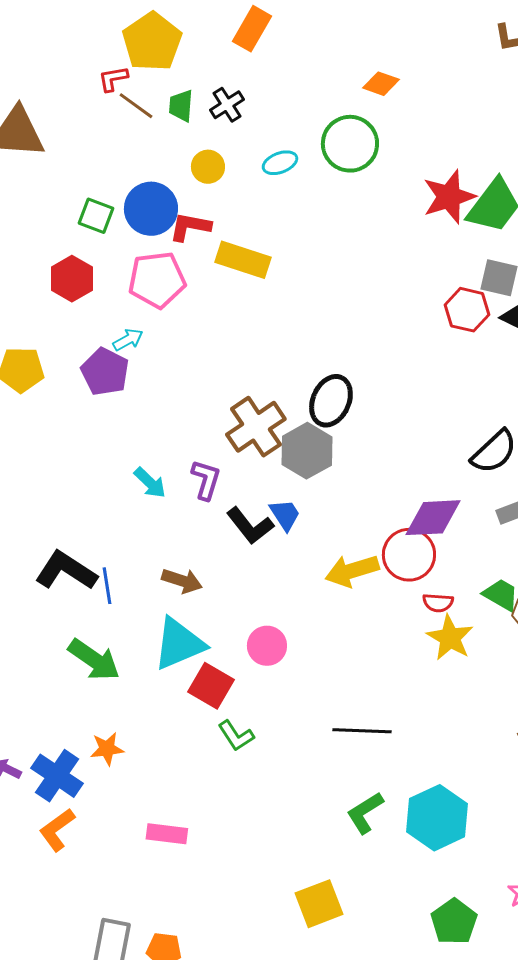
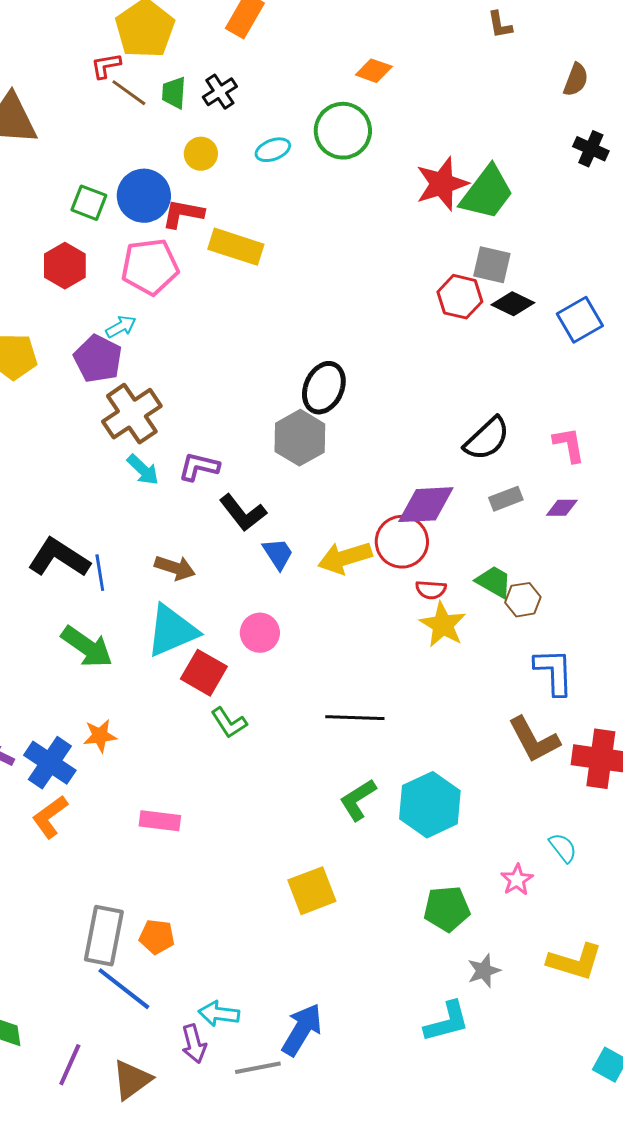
brown cross: (256, 427) -> (132, 414), moved
purple L-shape: (206, 480) -> (199, 467), turned -93
blue trapezoid: (285, 515) -> (278, 554), moved
green pentagon: (454, 922) -> (447, 909), turned 30

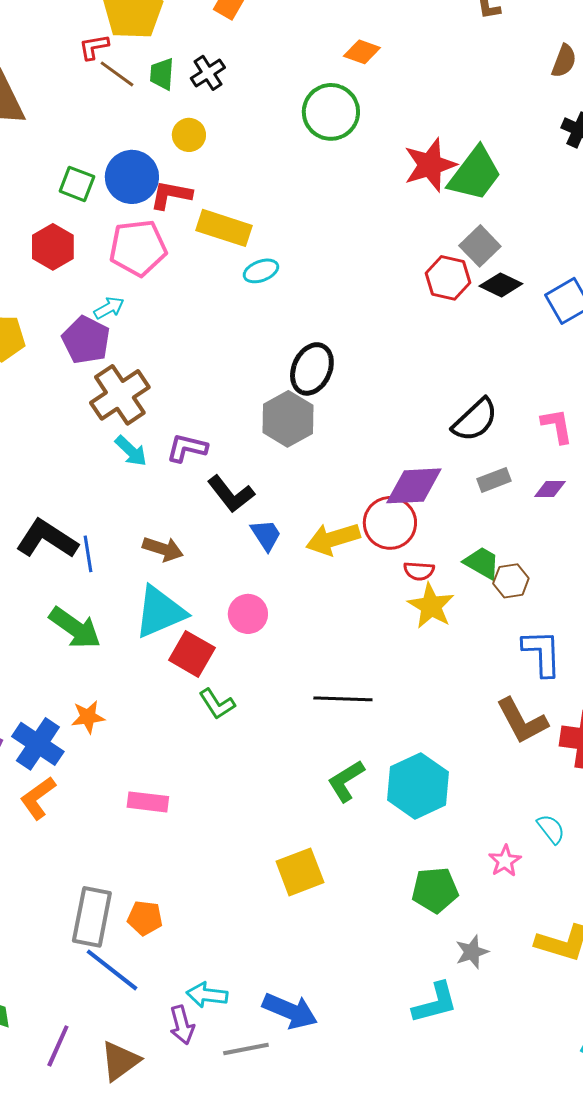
cyan ellipse: (273, 150) -> (261, 271), moved
gray square: (492, 265) -> (480, 246), turned 33
blue arrow: (302, 1030) -> (290, 1011), turned 82

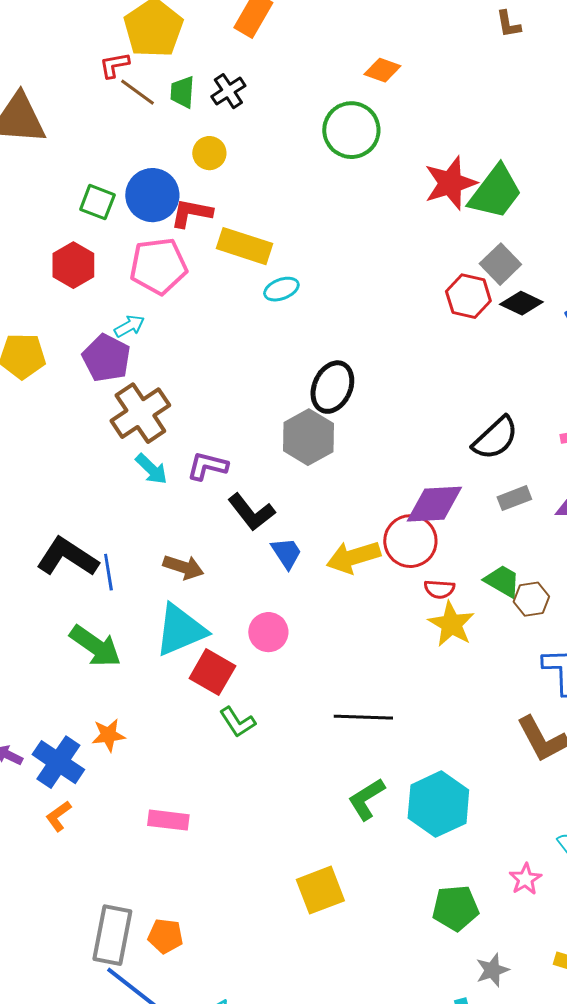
orange L-shape: (38, 798) -> (58, 816), size x0.7

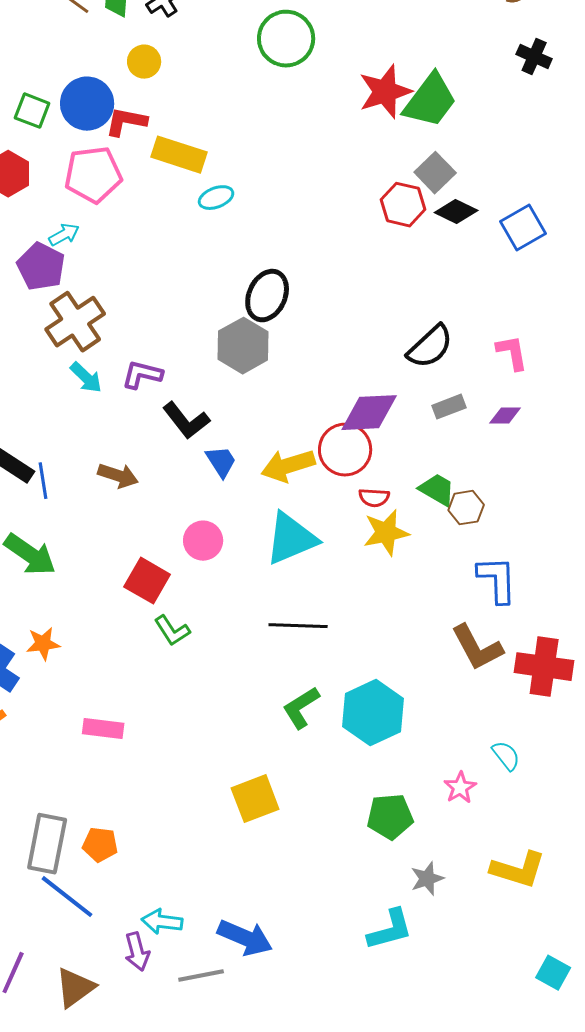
yellow star: (451, 624) -> (386, 533), turned 30
cyan triangle: (180, 630) -> (291, 539), moved

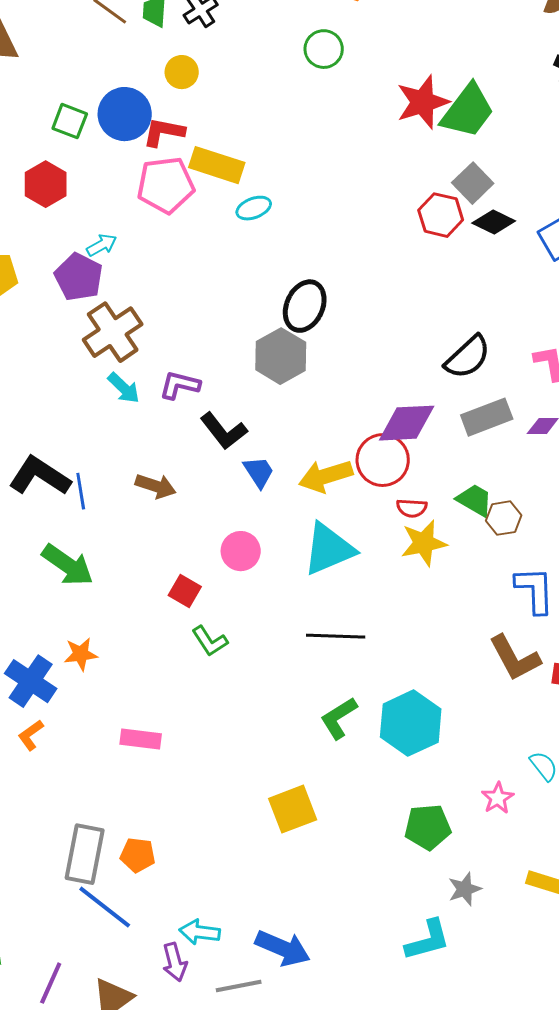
green circle: (286, 39) -> (324, 49), size x0.7
pink pentagon: (93, 175) -> (166, 185), moved
gray rectangle: (449, 407) -> (487, 417), size x1.5
red square: (147, 581) -> (185, 591), size x0.7

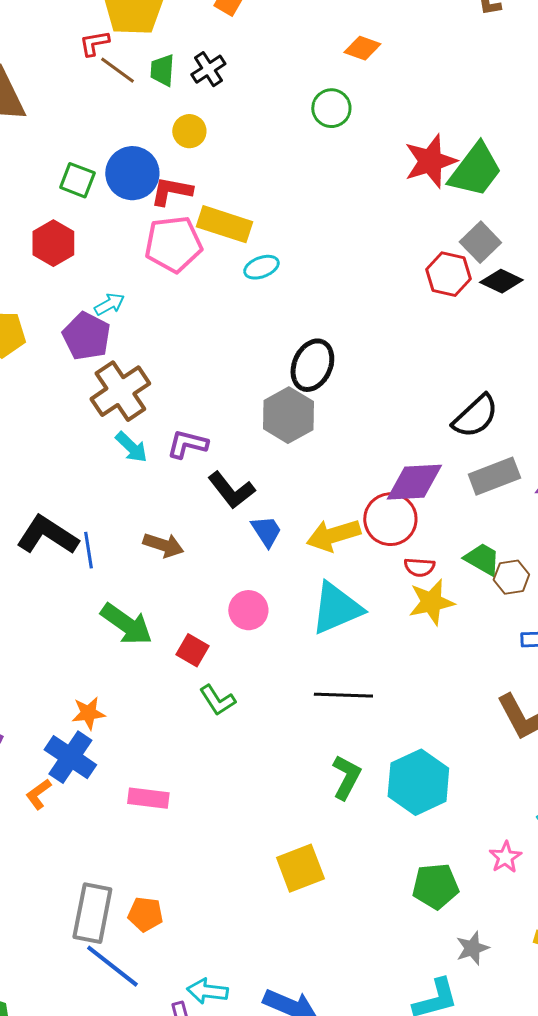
green arrow: (68, 565) -> (126, 624), moved
blue cross: (31, 681) -> (70, 757), moved
green L-shape: (339, 718) -> (346, 777), turned 150

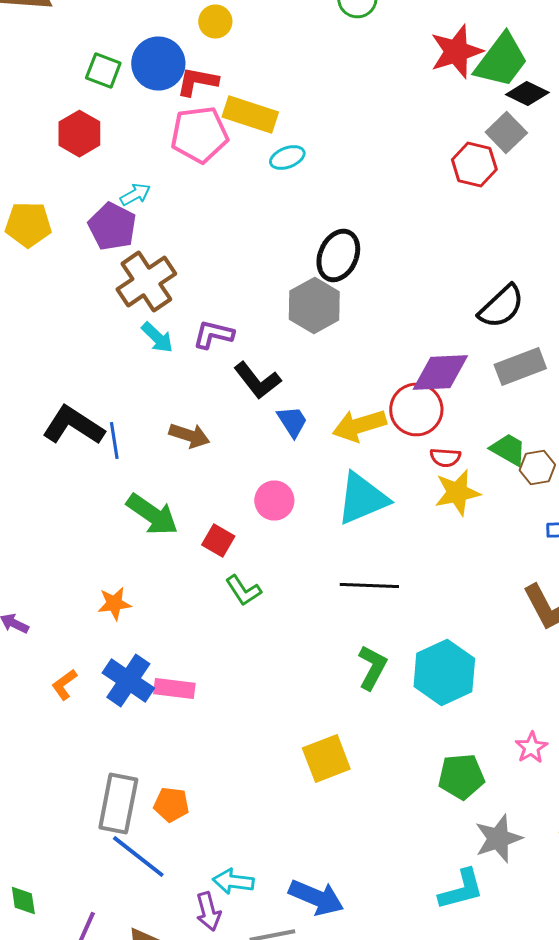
black diamond: (501, 281) -> (527, 94), moved
blue cross: (70, 757) -> (128, 680), moved
gray star: (472, 948) -> (498, 838), size x1.4

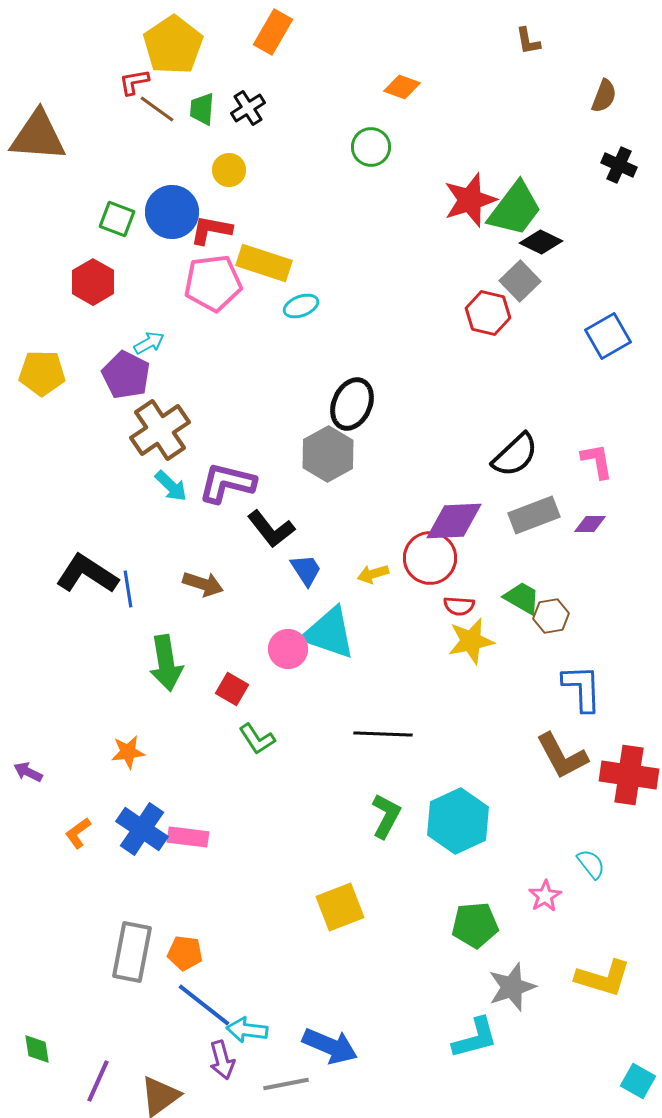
purple L-shape: (213, 334) -> (227, 483), size x1.4
yellow arrow: (359, 426) -> (373, 574), size x0.6
cyan triangle: (362, 498) -> (329, 633), moved, turned 42
green arrow: (152, 514) -> (166, 663), turned 46
blue line: (138, 856) -> (204, 1005), moved

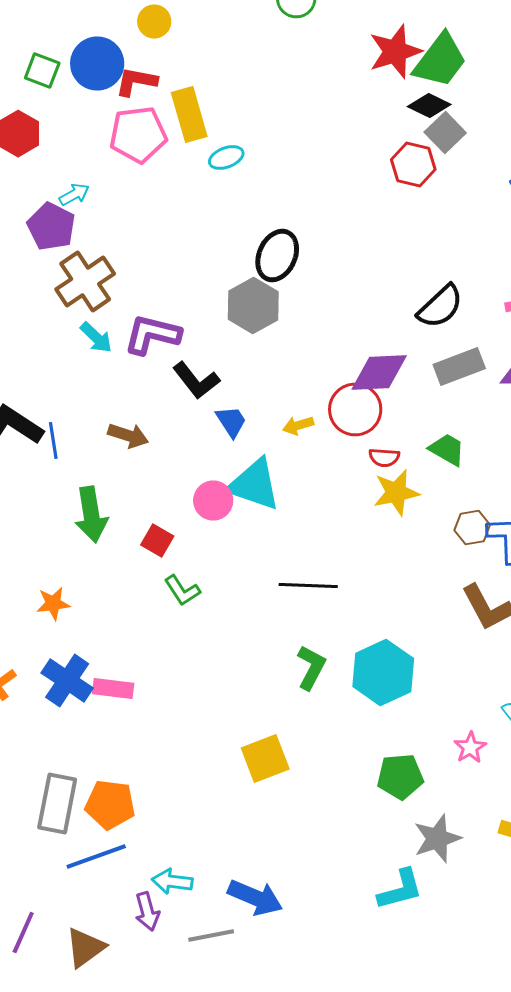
black diamond: (541, 242) -> (429, 106), moved
yellow rectangle: (264, 263) -> (189, 114), turned 56
brown hexagon: (551, 616) -> (472, 528), moved
orange pentagon: (185, 953) -> (110, 804), size x1.4
blue line: (204, 1005) -> (96, 856), moved, turned -58

